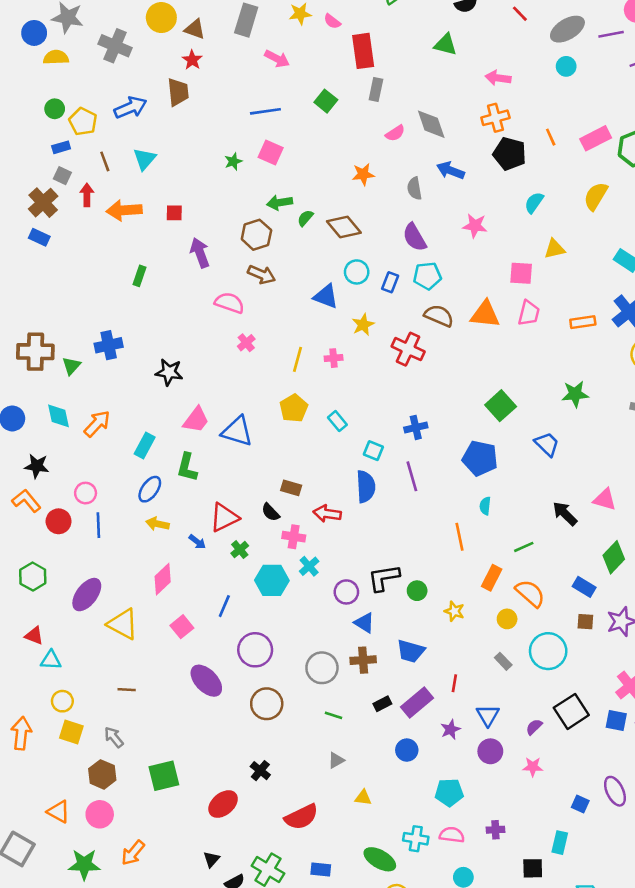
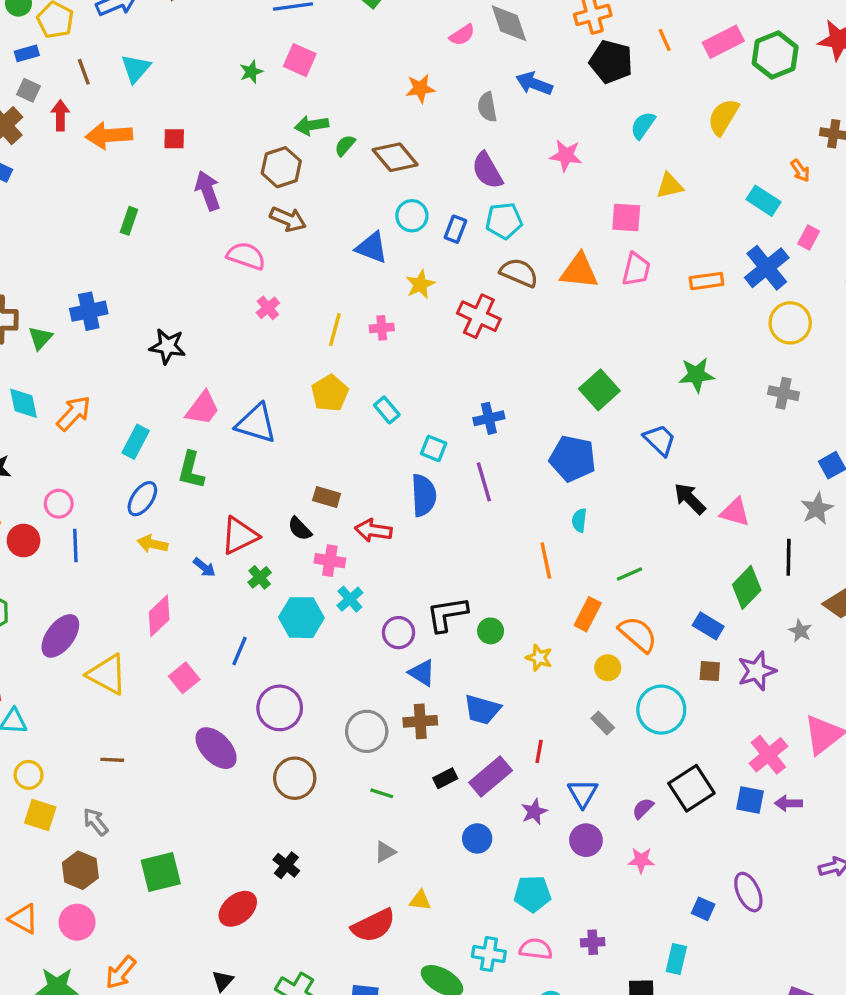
black arrow: (565, 514) -> (690, 499), moved
red semicircle: (301, 817) -> (373, 926), moved

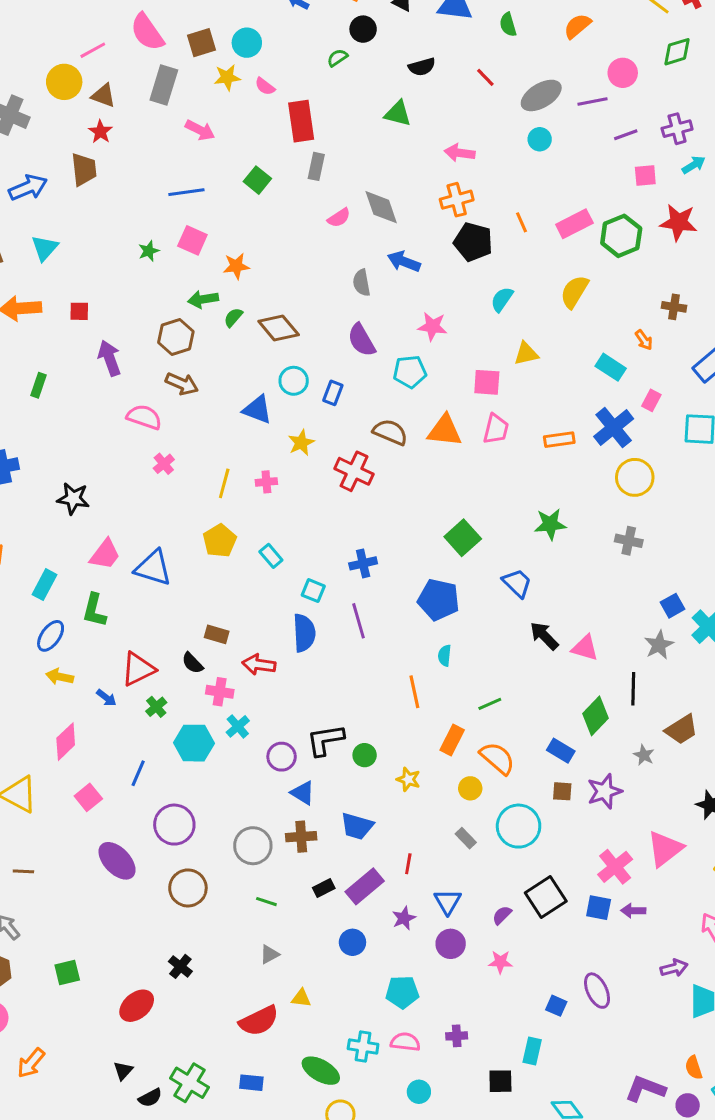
orange star: (420, 89) -> (236, 266), moved
cyan pentagon: (504, 221) -> (410, 372), moved
green square: (161, 872) -> (67, 973), size x0.7

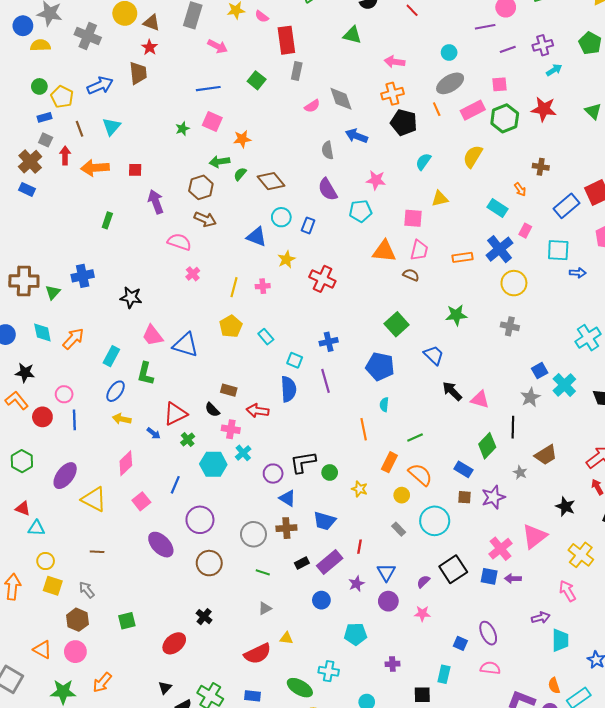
gray ellipse: (541, 95) -> (450, 83), moved
pink square: (645, 175) -> (500, 84), moved
brown semicircle: (390, 432) -> (411, 275), moved, size x0.7
pink trapezoid: (105, 554) -> (153, 336), turned 105
pink semicircle: (405, 1042) -> (490, 668), moved

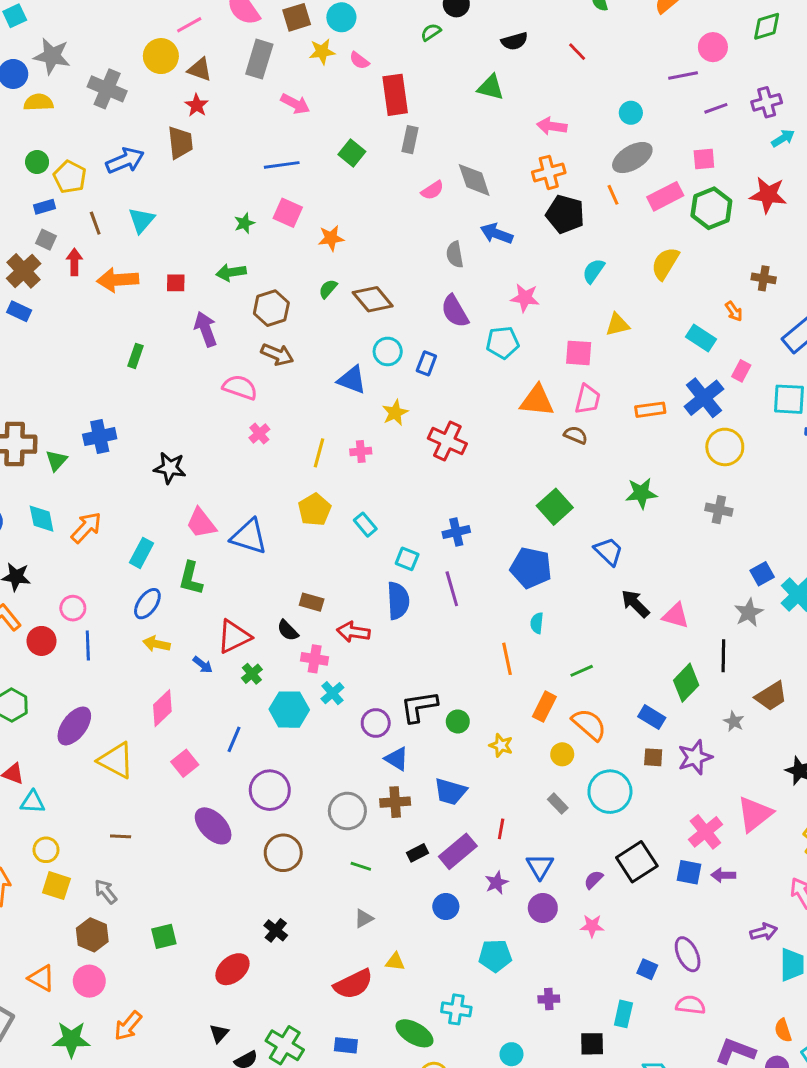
green arrow: (220, 162) -> (231, 272), moved

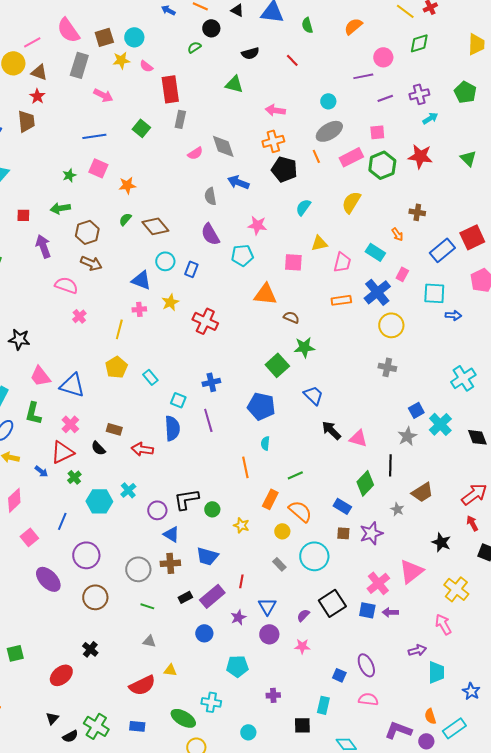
pink trapezoid: (588, 399) -> (342, 262), moved
pink cross: (361, 451) -> (139, 309), moved
green star: (641, 493) -> (304, 347), moved
pink cross: (315, 659) -> (70, 424), moved, turned 36
gray triangle: (364, 918) -> (149, 641), turned 40

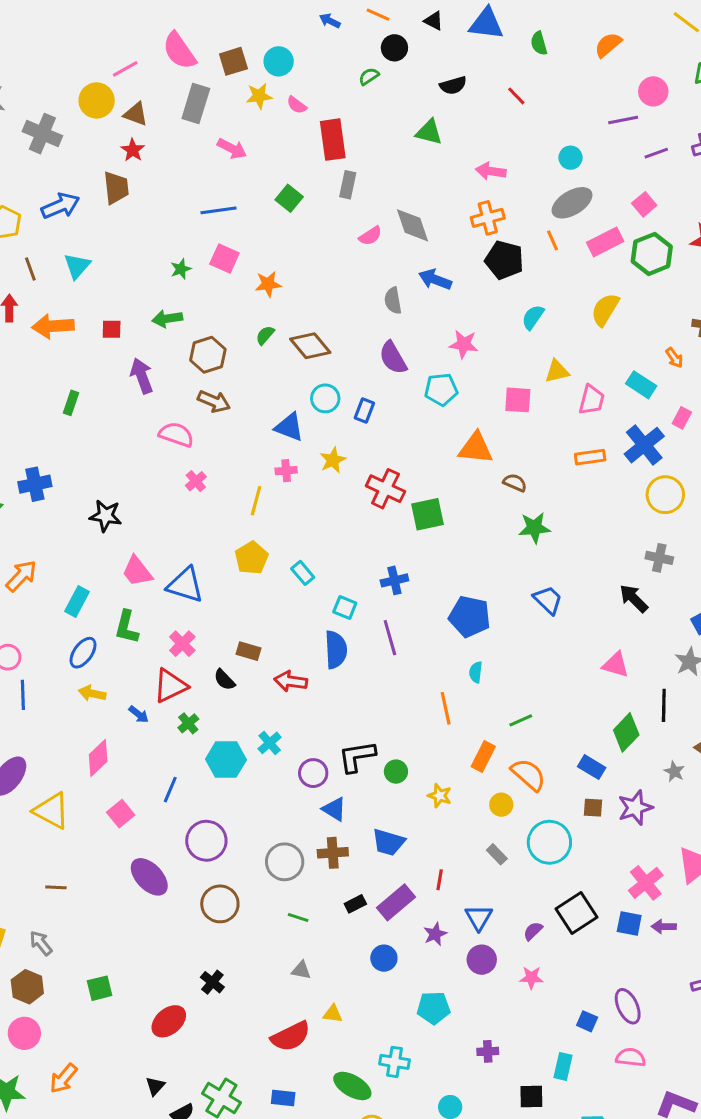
pink square: (377, 132) -> (644, 204), turned -35
green square: (277, 365) -> (428, 514), moved, turned 30
black arrow: (331, 430) -> (634, 598), moved

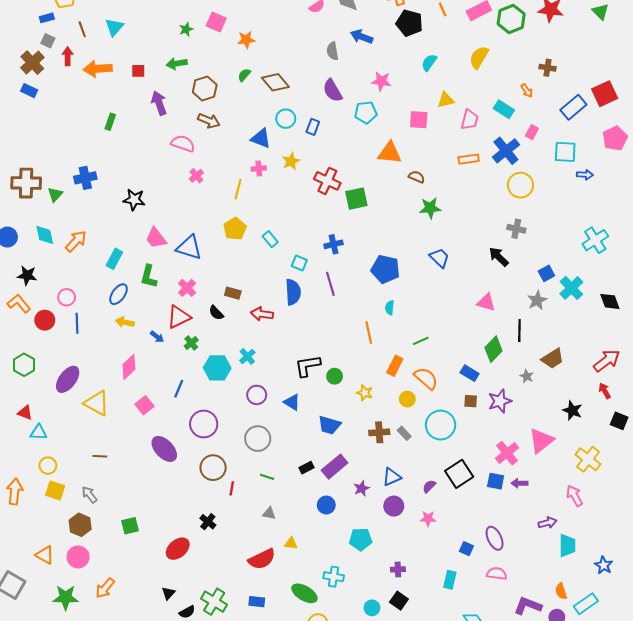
purple circle: (313, 773) -> (257, 395), moved
brown cross: (333, 853) -> (379, 432), moved
red line: (440, 880) -> (232, 488), moved
blue triangle: (479, 917) -> (392, 477), turned 36
black square: (531, 1097) -> (399, 601), moved, turned 36

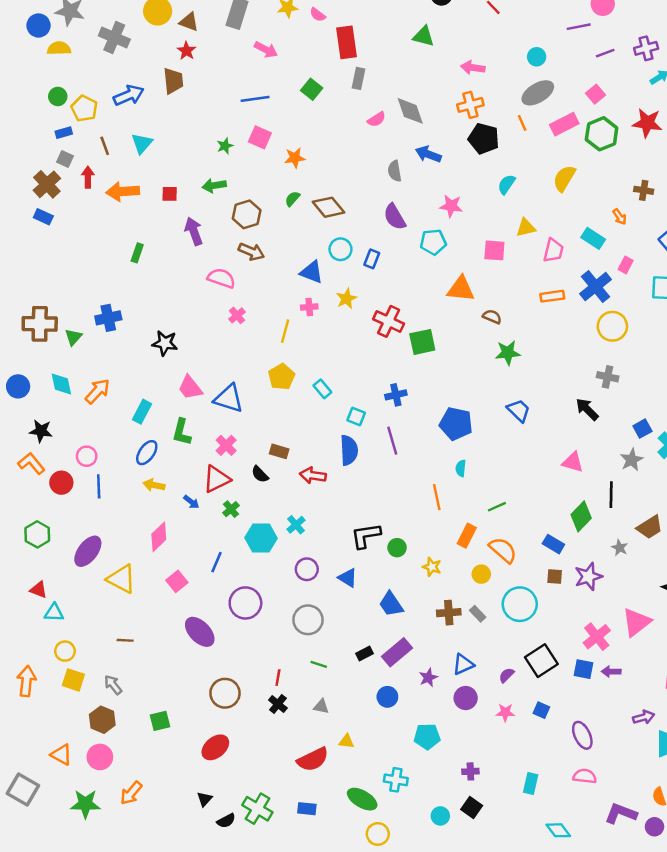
blue trapezoid: (329, 425) -> (391, 604), turned 40
brown circle: (213, 468) -> (225, 693), moved
black cross: (208, 522) -> (278, 704), moved
blue square: (466, 549) -> (541, 710), moved

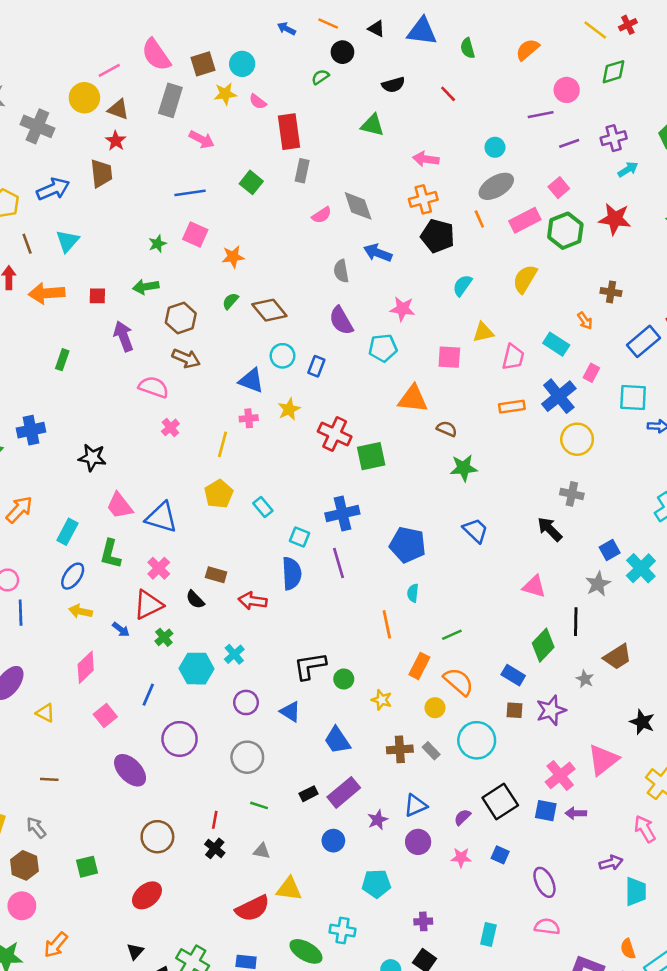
blue cross: (396, 395) -> (342, 513), size x1.4
yellow triangle: (122, 579) -> (45, 713), size x0.6
yellow triangle: (346, 741) -> (289, 889), size x1.5

